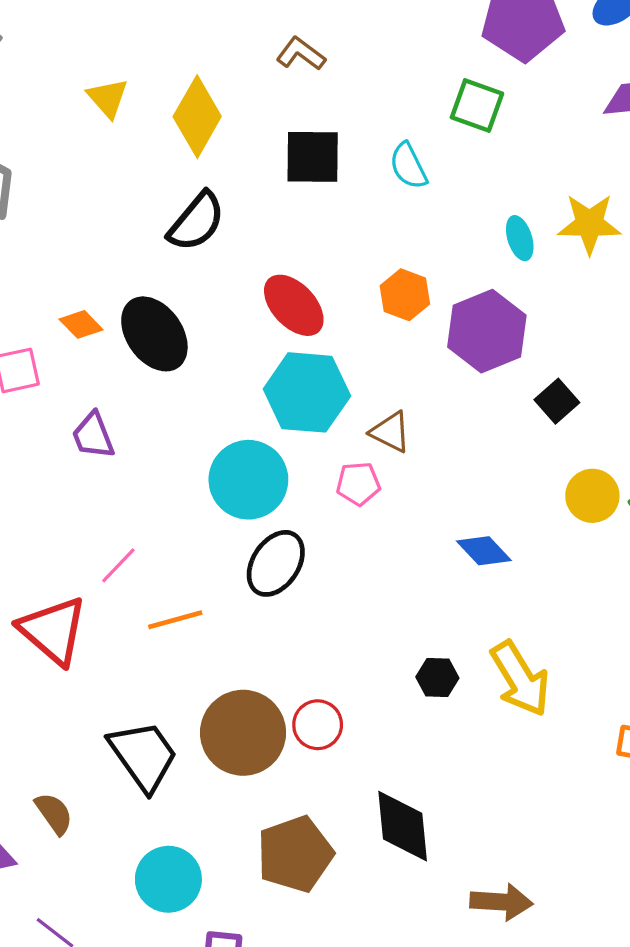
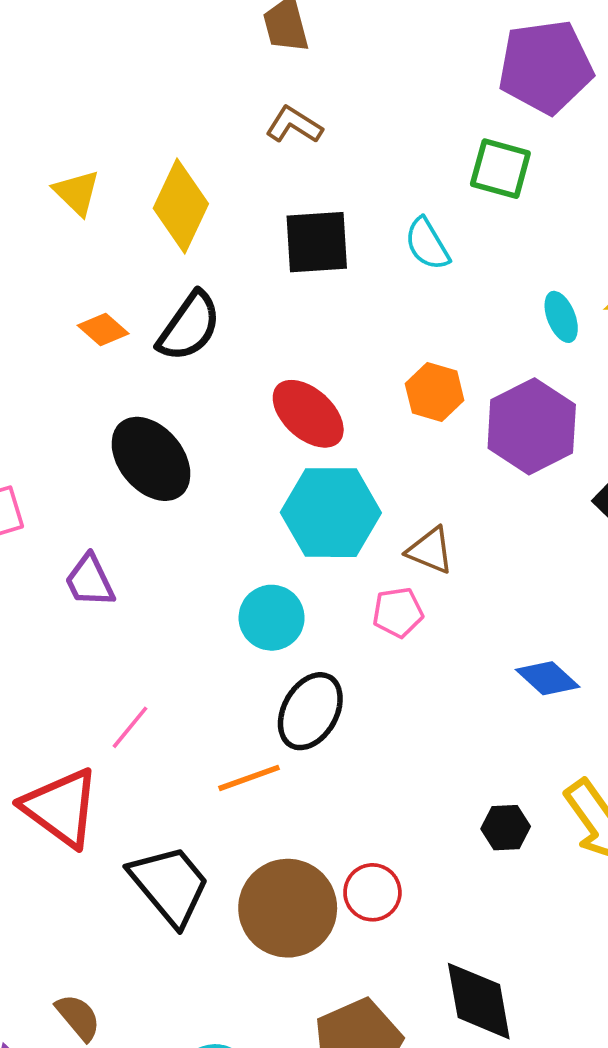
orange diamond: (81, 324) -> (103, 330), moved
cyan circle: (248, 480) -> (272, 618), size x0.7
orange line: (175, 620) -> (249, 778), moved
black trapezoid: (143, 756) -> (170, 885), moved

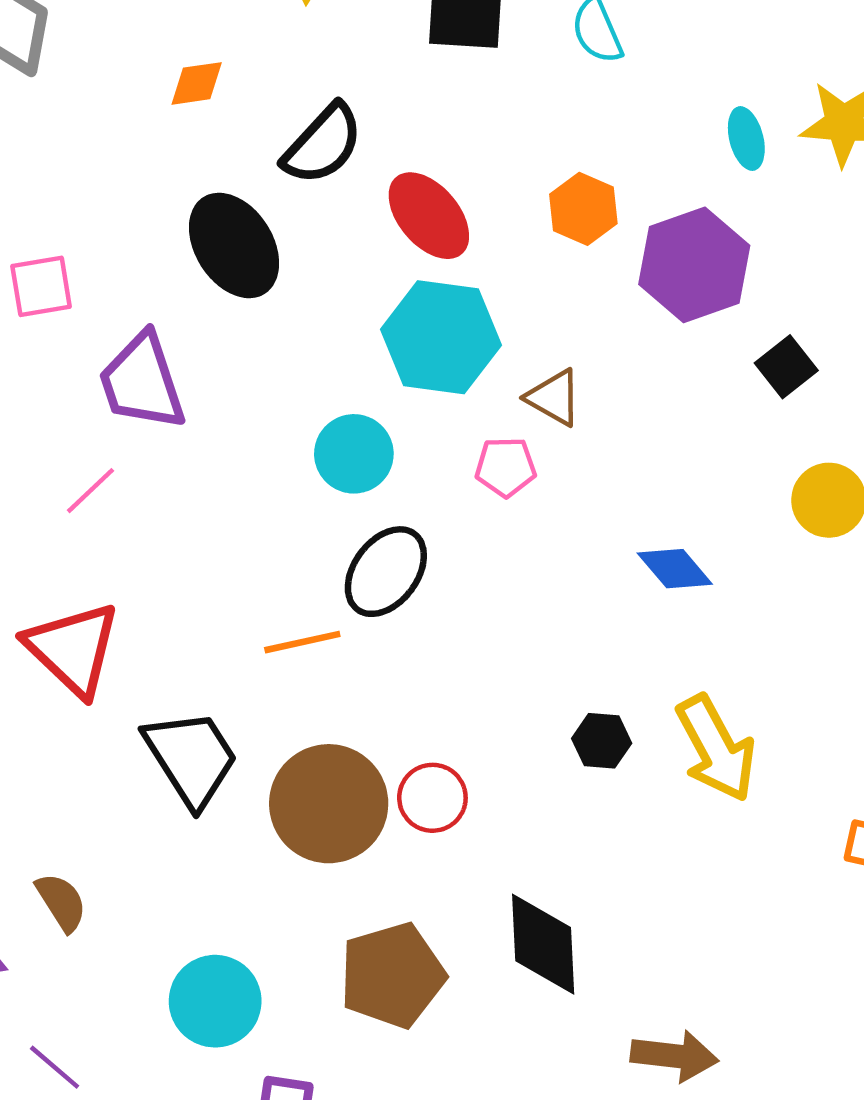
black semicircle: (189, 326) -> (323, 144), moved
orange diamond: (103, 330) -> (197, 83), turned -57
purple trapezoid: (90, 581) -> (142, 382), size x1.5
pink line: (130, 727) -> (90, 491), moved

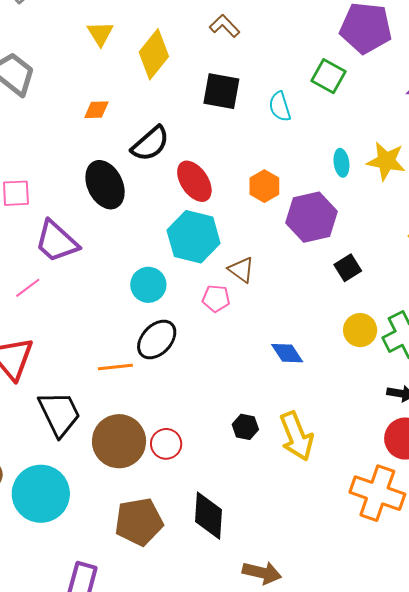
purple trapezoid: (142, 382) -> (57, 241), turned -36
cyan circle: (215, 1001) -> (41, 494), moved, size x1.4

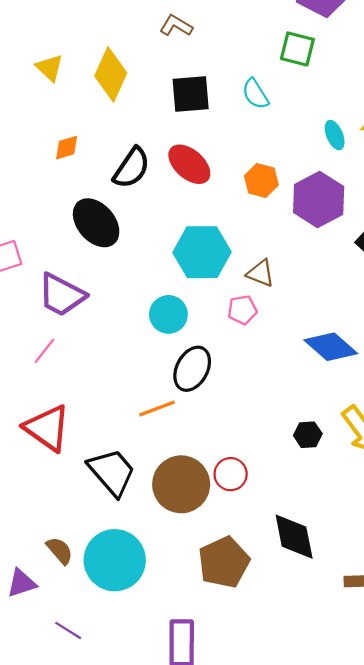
red ellipse: (194, 181) -> (189, 164), moved
blue diamond: (287, 353) -> (331, 347), size x1.4

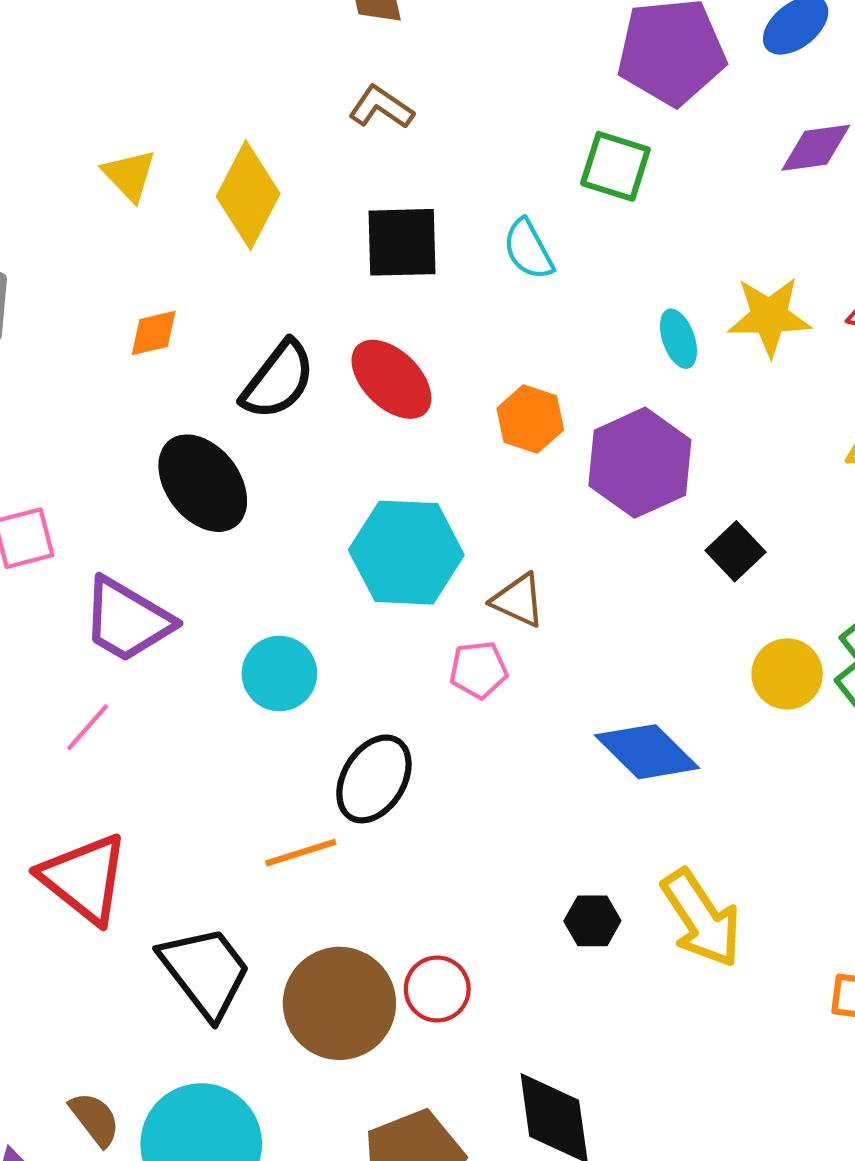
cyan circle: (168, 314) -> (279, 674), moved

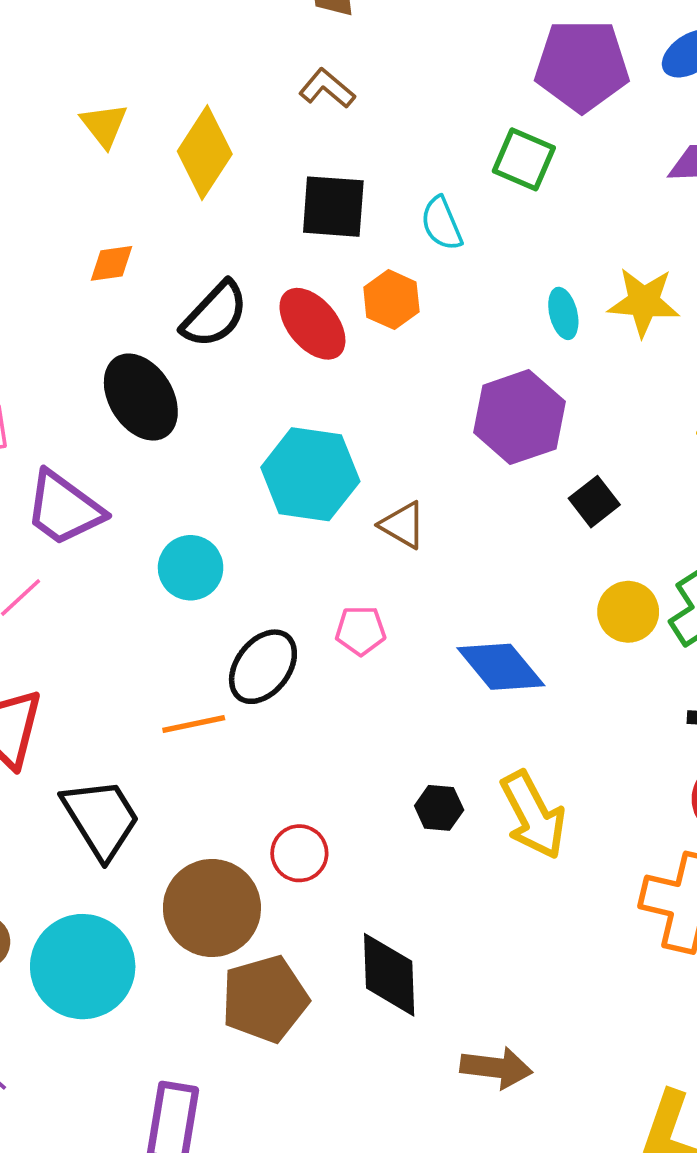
orange hexagon: (530, 419) -> (391, 300), moved
pink pentagon: (478, 670) -> (361, 631), moved
brown circle: (339, 1003) -> (212, 908), moved

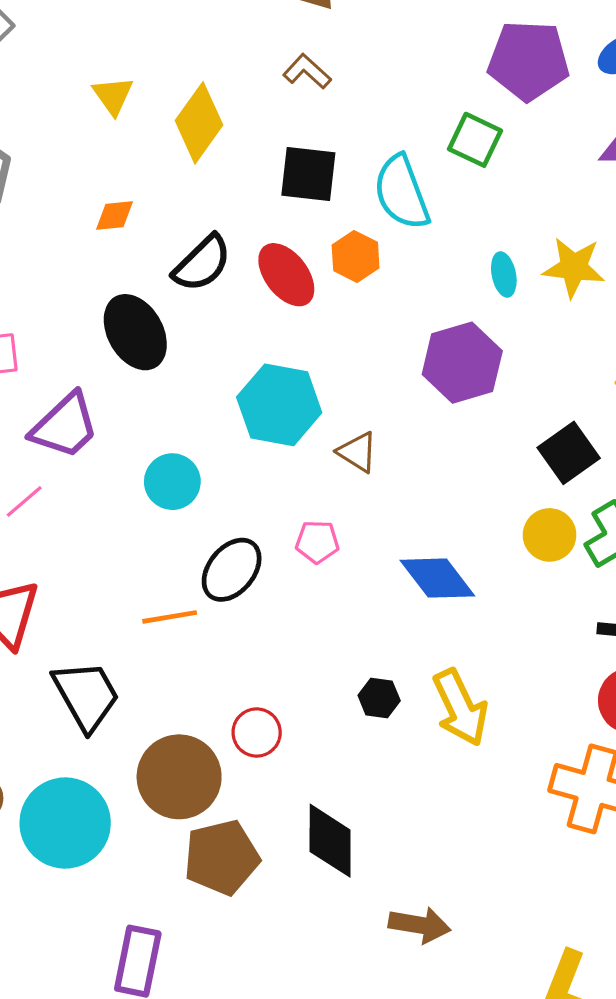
cyan semicircle: (442, 223) -> (402, 192), size x1.6
black square: (594, 502) -> (569, 453), moved, size x1.4
purple trapezoid: (64, 508) -> (65, 426), turned -82

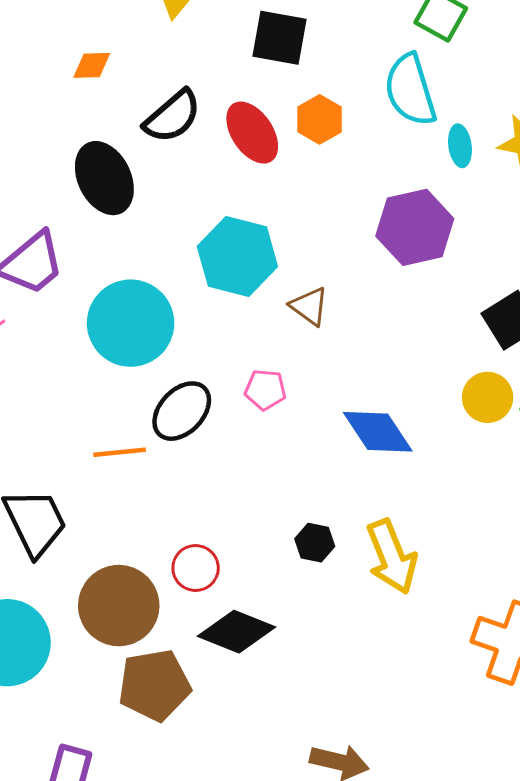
cyan semicircle: (402, 192) -> (410, 90), moved
cyan circle: (172, 482) -> (131, 323), size x1.6
black diamond: (330, 841) -> (237, 632), moved, turned -72

